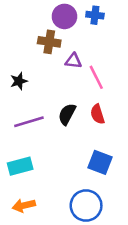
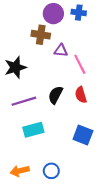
black star: (19, 81) -> (15, 67), size x1.5
cyan rectangle: (20, 166) -> (33, 130), moved
blue circle: (86, 206) -> (51, 171), moved, size x0.6

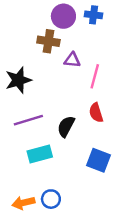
pink line: (80, 64) -> (95, 76), turned 42
black semicircle: (56, 95) -> (66, 126), moved
blue circle: (51, 171) -> (51, 199), moved

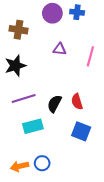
brown cross: (48, 41) -> (18, 30), moved
pink line: (95, 76) -> (90, 56), moved
red semicircle: (96, 113) -> (77, 102), moved

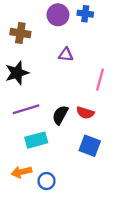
pink line: (90, 56) -> (100, 80), moved
red semicircle: (77, 102) -> (85, 113), turned -56
orange arrow: (20, 166) -> (21, 172), moved

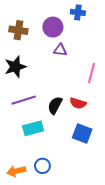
purple circle: (58, 15) -> (53, 27), moved
orange arrow: (21, 172) -> (16, 171), moved

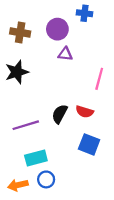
purple line: (24, 100) -> (26, 125), moved
cyan rectangle: (33, 128) -> (36, 158), moved

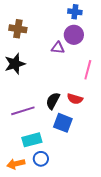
purple circle: (57, 29) -> (74, 35), moved
blue square: (89, 144) -> (63, 123), moved

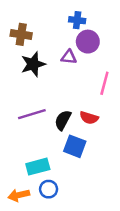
blue cross: (75, 12) -> (77, 20), moved
black star: (15, 64) -> (33, 64), moved
purple line: (23, 111) -> (32, 114), moved

